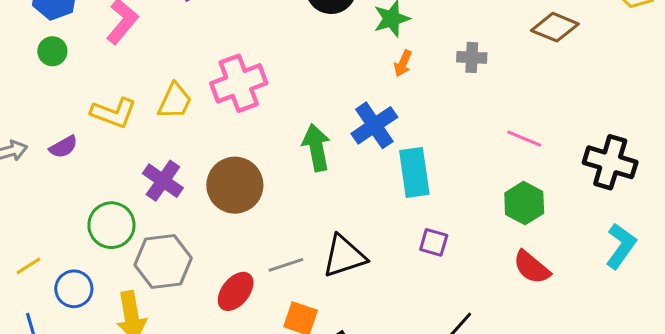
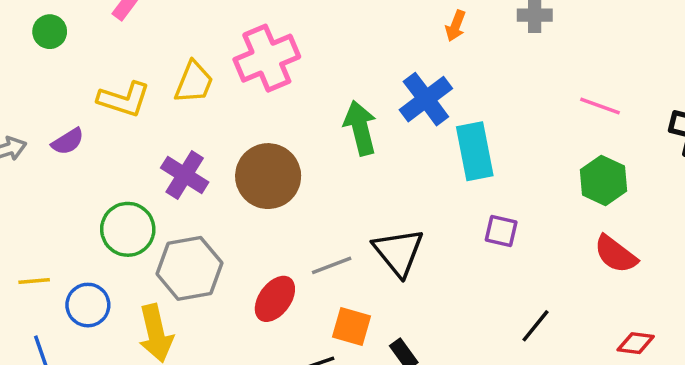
black triangle: (344, 256) -> (398, 252), turned -48
yellow line: (28, 266) -> (34, 281), turned 30

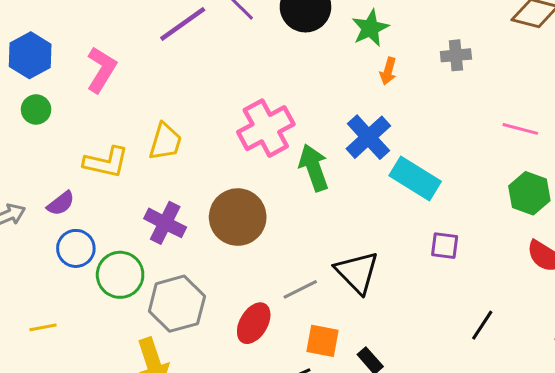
pink cross: (267, 58) -> (266, 128), moved
cyan rectangle: (475, 151) -> (415, 178), turned -42
blue circle: (88, 305) -> (76, 248), moved

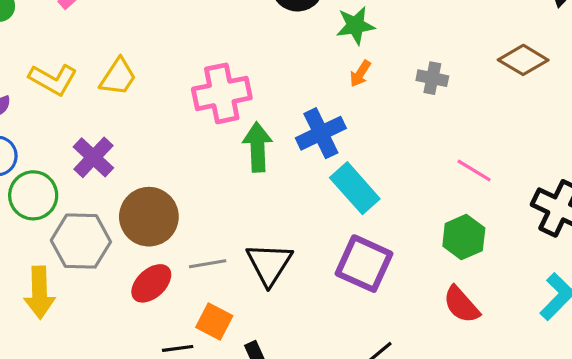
brown circle: (238, 217) -> (149, 217), moved
purple square: (445, 246) -> (364, 264), size x1.8

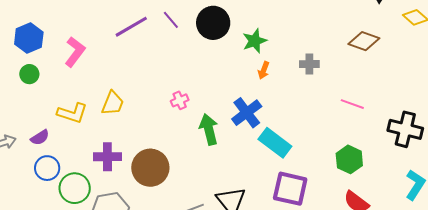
pink cross: (222, 93) -> (180, 100), size x0.5
purple cross: (93, 157) -> (107, 157), turned -32
pink line: (474, 170) -> (352, 104), moved
brown circle: (149, 217) -> (150, 168), moved

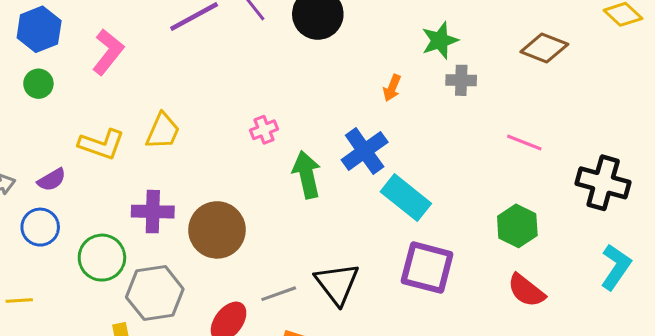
green star: (255, 41) -> (440, 40), moved
blue circle: (47, 168) -> (40, 227), moved

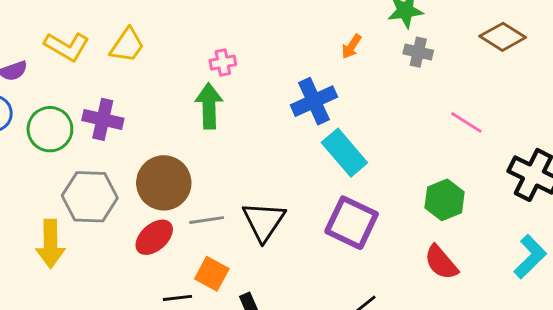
green arrow: (307, 175) -> (209, 106), moved
brown circle: (217, 230) -> (164, 183), moved
green circle: (102, 258) -> (50, 129), moved

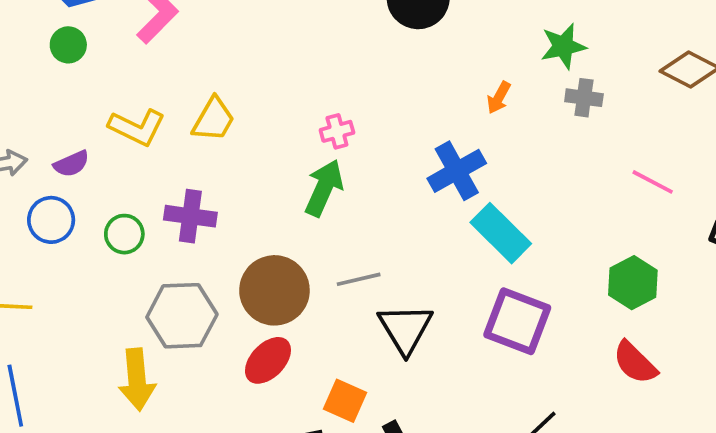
green arrow: (209, 106) -> (324, 188), turned 30
green circle: (50, 129) -> (124, 234), size x0.7
gray line: (207, 220) -> (359, 279), moved

